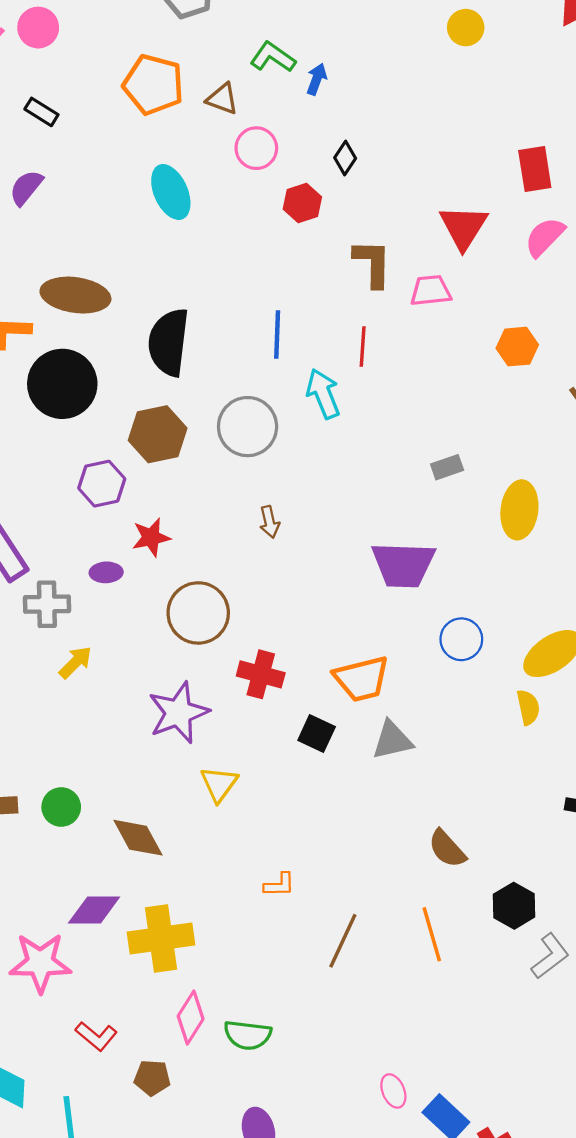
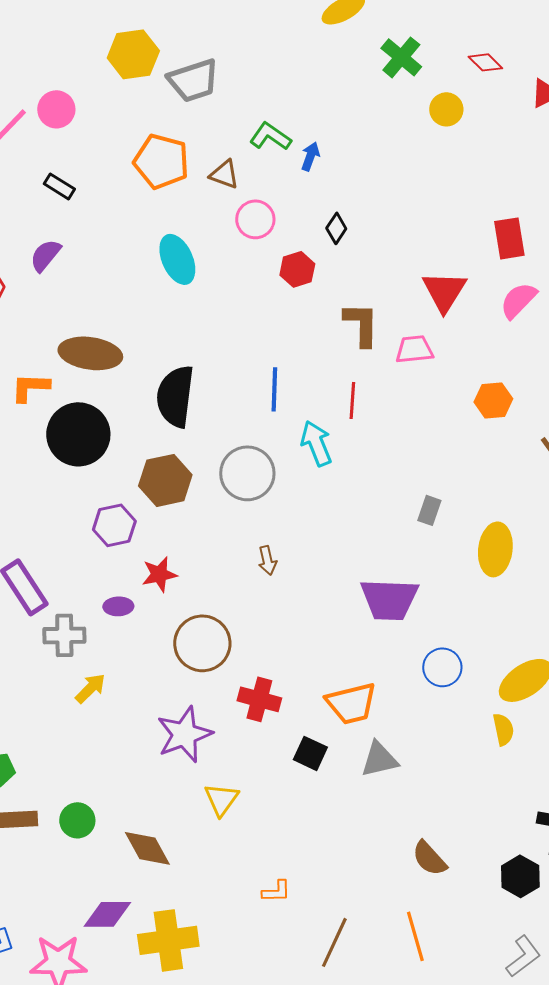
gray rectangle: (447, 467) -> (429, 510), turned -52
black hexagon: (514, 906) -> (520, 876), moved

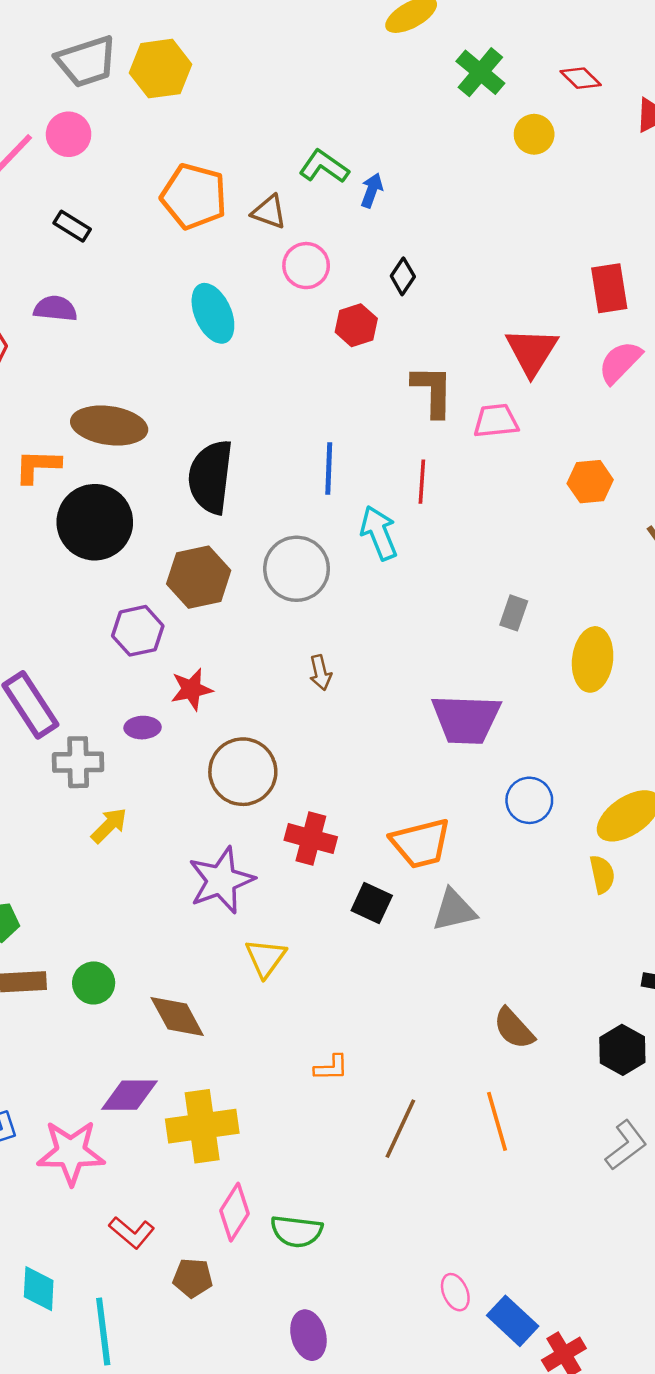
gray trapezoid: (193, 80) -> (86, 61), moved
purple semicircle: (45, 255) -> (55, 309), turned 57

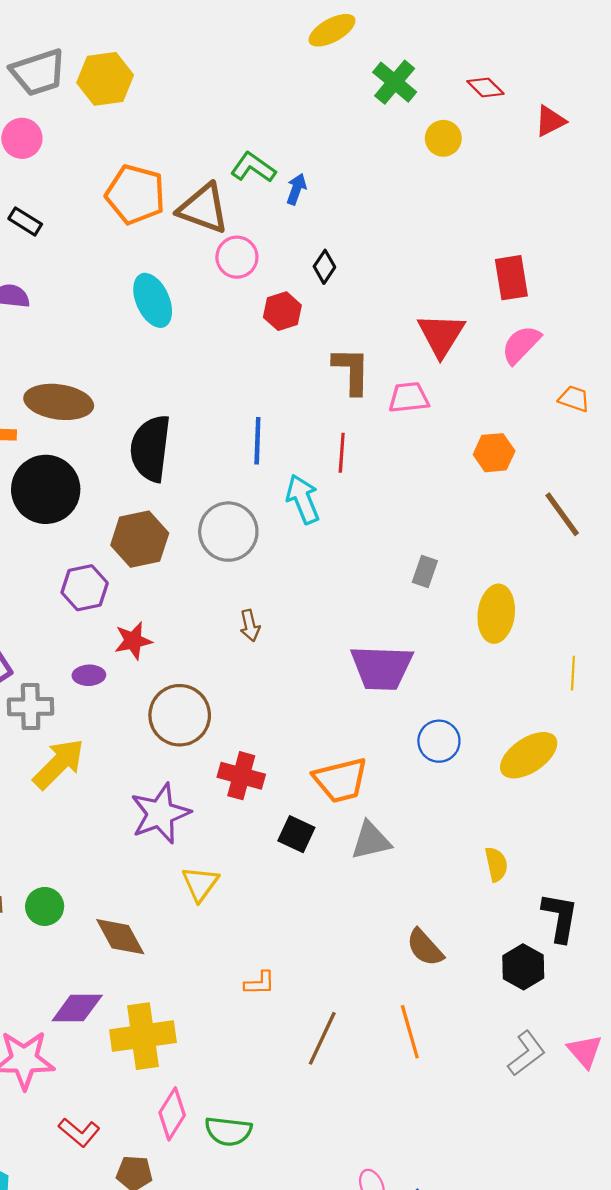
brown triangle: (269, 212) -> (203, 209), size x1.6
yellow arrow: (109, 825) -> (59, 764), size x1.6
yellow semicircle: (602, 874) -> (496, 864), moved

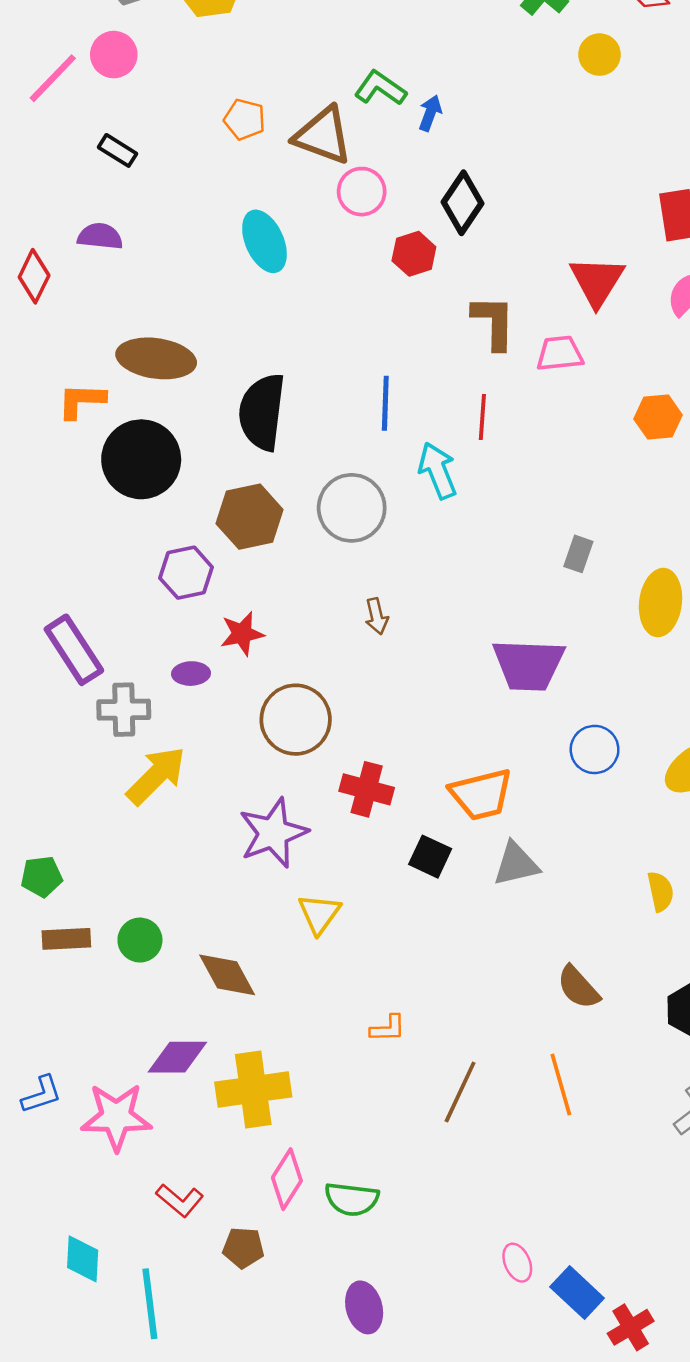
orange pentagon: (135, 194) -> (245, 119), size x0.6
black diamond: (324, 267) -> (463, 203), size x1.6

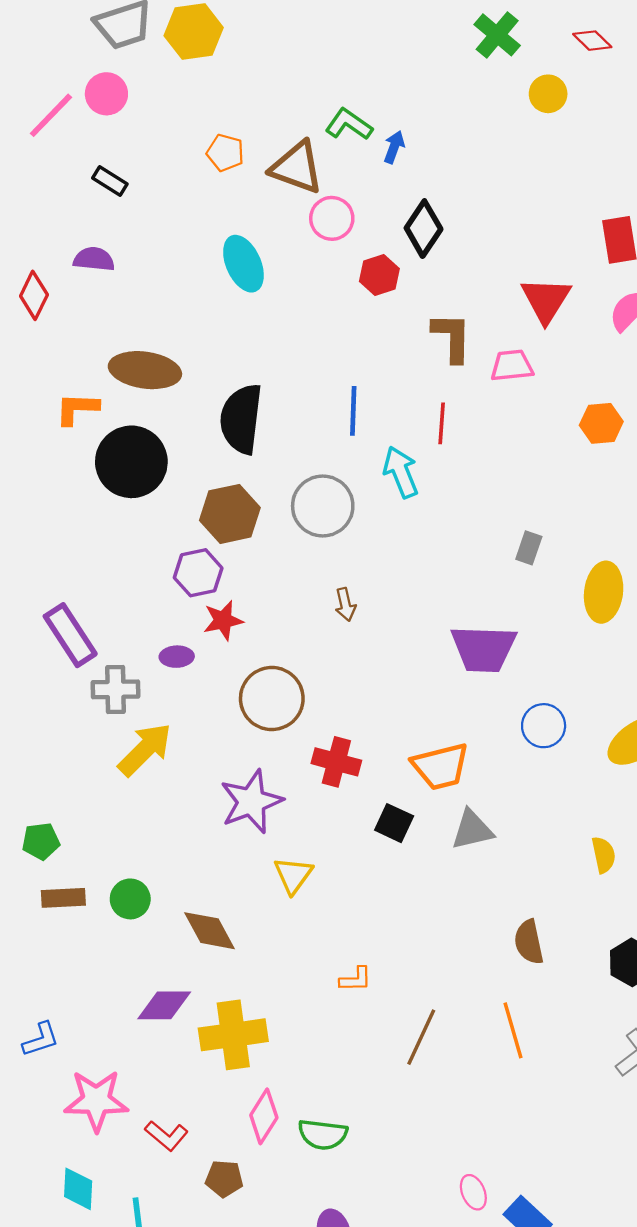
purple hexagon: (186, 573) -> (198, 573), moved
brown semicircle: (578, 987) -> (529, 942), turned 30
pink star: (116, 1117) -> (96, 1101), moved

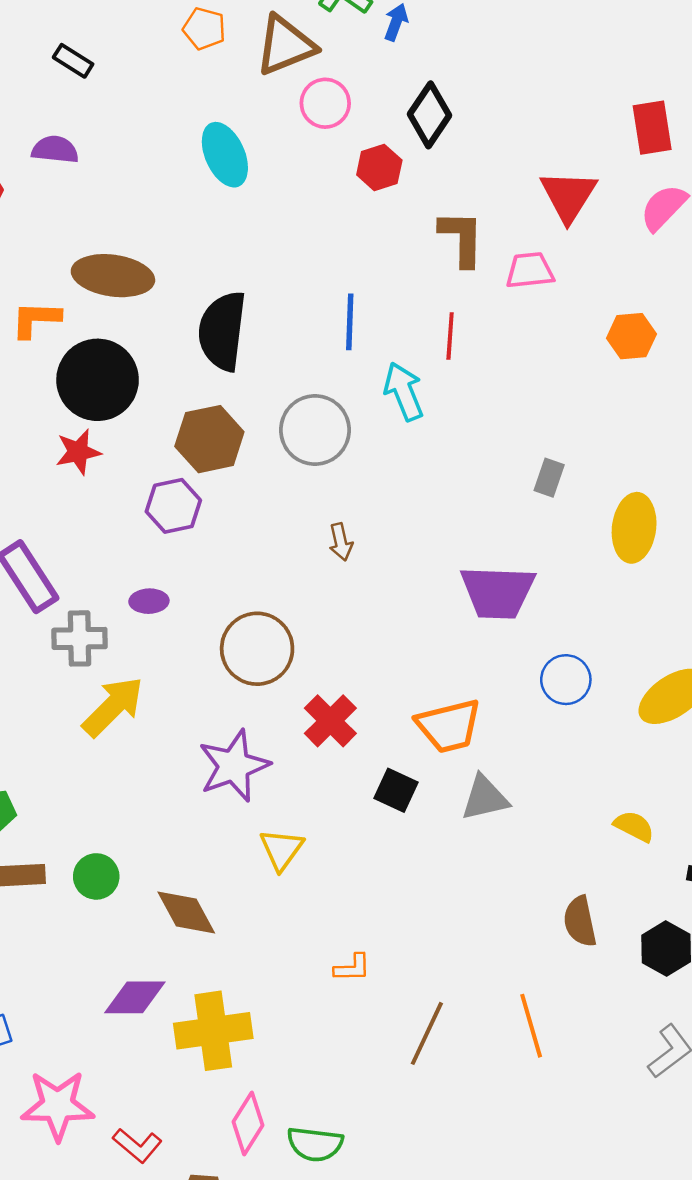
brown triangle: (297, 167) -> (285, 45), turned -42
red star: (223, 620) -> (78, 452), moved
red cross: (336, 762) -> (330, 721), turned 30
yellow semicircle: (604, 855) -> (634, 826), turned -51
brown semicircle: (529, 942) -> (580, 921), moved

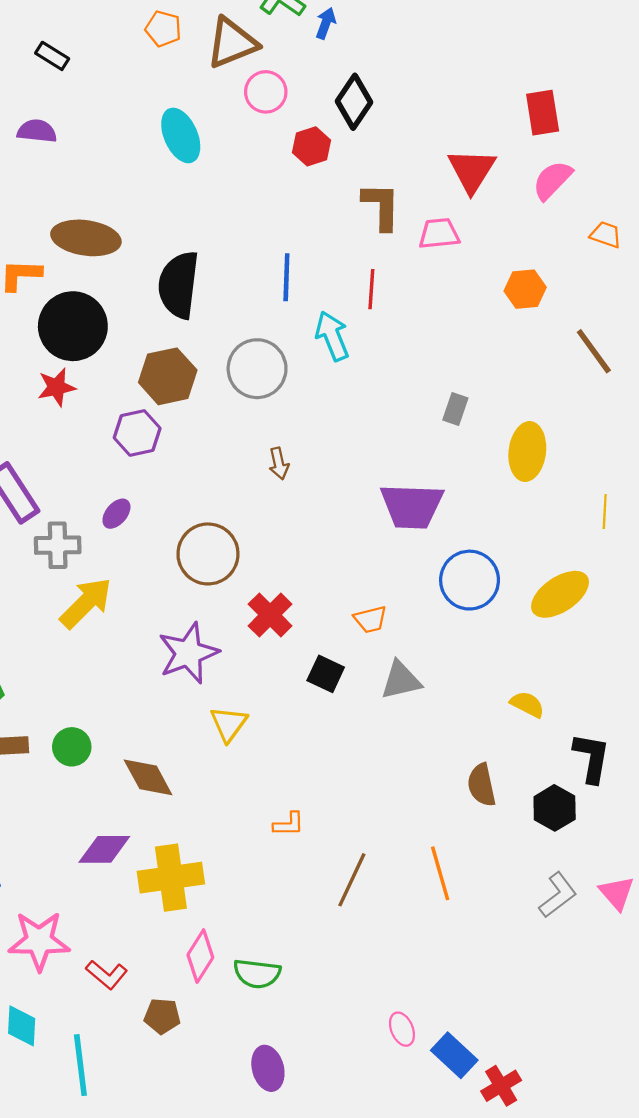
purple ellipse: (149, 601) -> (116, 514), turned -48
blue circle: (566, 680) -> (470, 580), size x1.4
orange trapezoid: (449, 726) -> (370, 619), size x0.6

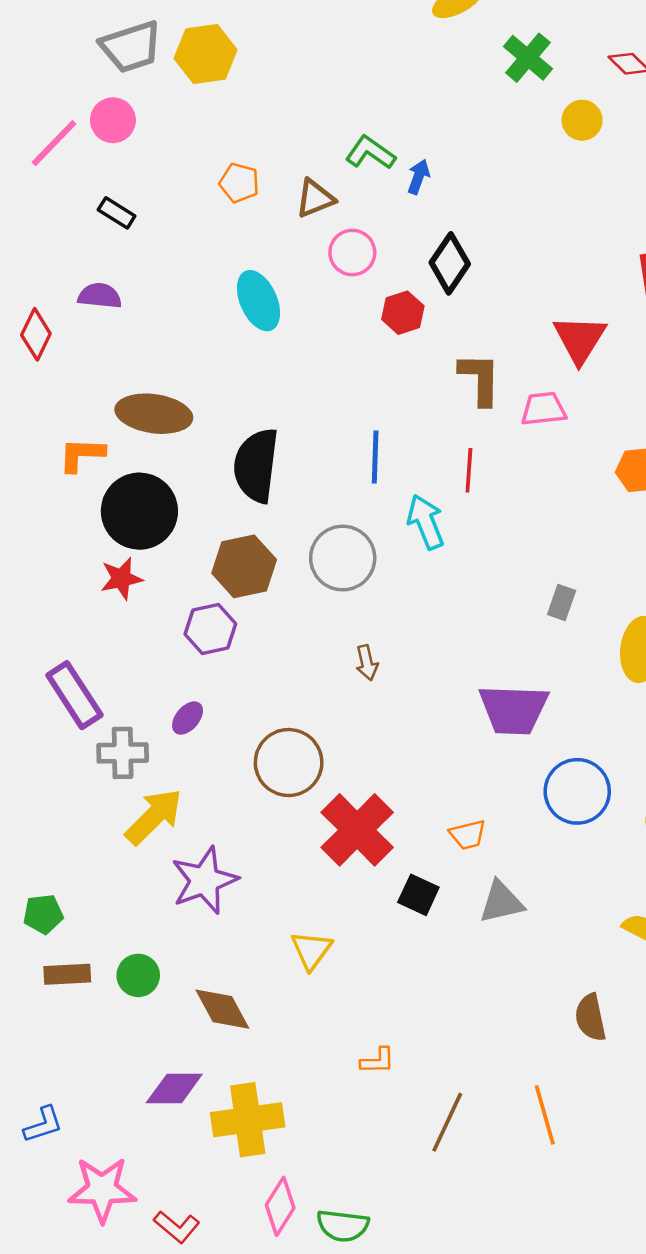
brown triangle: (232, 43) -> (315, 198), size x0.7
red cross: (270, 615) -> (357, 830), size x1.5
purple star: (188, 653) -> (204, 880), moved

